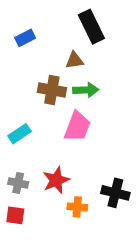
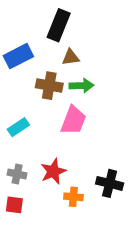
black rectangle: (91, 27) -> (59, 25), moved, turned 48
blue rectangle: (25, 38) -> (18, 56), moved, size x1.5

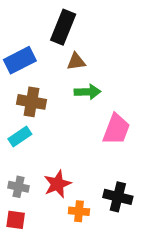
brown cross: (49, 86) -> (31, 102), moved
pink trapezoid: (73, 120) -> (116, 129), moved

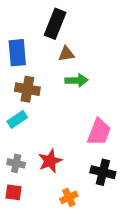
blue rectangle: (20, 60) -> (17, 53), turned -68
pink trapezoid: (116, 129) -> (99, 132), moved
orange cross: (79, 211) -> (69, 197), moved, turned -30

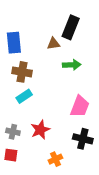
black rectangle: (55, 24) -> (71, 27), moved
green arrow: (76, 80) -> (72, 65), moved
cyan rectangle: (17, 119) -> (24, 96), moved

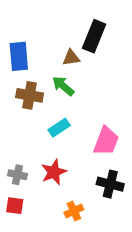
green arrow: (72, 65) -> (63, 86), moved, turned -138
cyan rectangle: (24, 96) -> (59, 128), moved

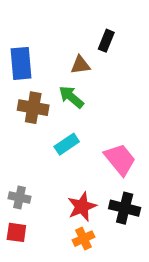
black rectangle: (94, 36) -> (106, 41), size x0.6
pink trapezoid: (106, 141) -> (120, 159), turned -60
red star: (54, 172) -> (82, 207), moved

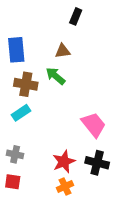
black rectangle: (106, 41) -> (76, 16), moved
cyan rectangle: (67, 144) -> (21, 113), moved

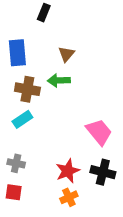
black rectangle: (76, 16) -> (44, 13), moved
brown triangle: (63, 51) -> (66, 54), turned -42
green arrow: (55, 76) -> (59, 80), turned -42

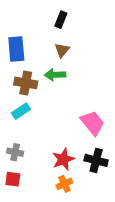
black rectangle: (44, 13) -> (61, 20), moved

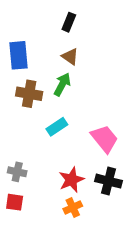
brown triangle: (62, 50) -> (70, 57), turned -35
green arrow: (55, 75) -> (62, 84), turned 120
cyan rectangle: (21, 111) -> (57, 127), moved

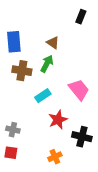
black rectangle: (69, 22) -> (81, 17), moved
pink trapezoid: (105, 139) -> (79, 90), moved
red star: (71, 180) -> (58, 120), moved

